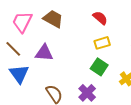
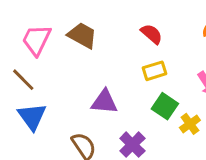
purple triangle: (44, 53) -> (104, 102), moved
green square: (99, 67) -> (165, 106), moved

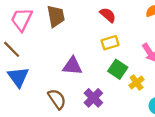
brown trapezoid: (82, 35) -> (56, 16), turned 50

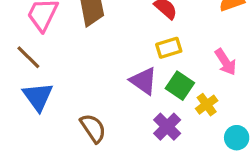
purple triangle: (72, 66) -> (144, 81), moved, turned 30
purple cross: (93, 98) -> (167, 127), moved

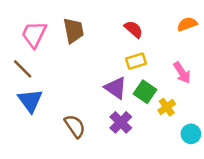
purple cross: (167, 127) -> (121, 122), moved

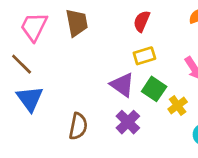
red semicircle: (134, 29) -> (142, 21), turned -108
brown semicircle: (75, 126) -> (78, 126), turned 45

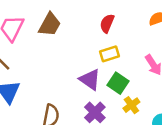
brown trapezoid: (77, 23) -> (50, 25), turned 40
yellow cross: (178, 106) -> (131, 105), moved

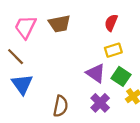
brown trapezoid: (50, 25) -> (59, 24), turned 50

